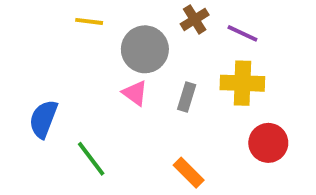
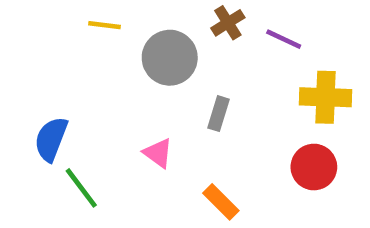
yellow cross: (242, 83) -> (326, 97), moved
pink triangle: (135, 93) -> (158, 153), moved
green line: (91, 159) -> (81, 188), moved

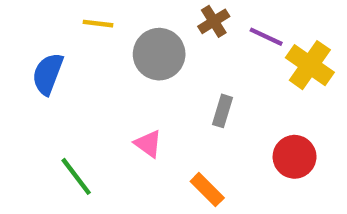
yellow cross: (326, 97) -> (310, 65), moved, turned 33
gray rectangle: (219, 114) -> (222, 111), moved
blue semicircle: (51, 139) -> (48, 74), moved

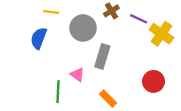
blue semicircle: (48, 74) -> (39, 38), moved
gray rectangle: (222, 111) -> (102, 56), moved, size x1.5
green line: (76, 176) -> (58, 92), moved, turned 40

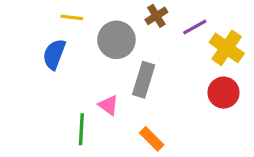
purple line: (139, 19) -> (195, 27), turned -54
red circle: (154, 81) -> (224, 93), moved

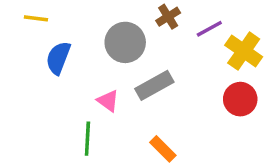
yellow line: (72, 17) -> (36, 18), moved
gray rectangle: (144, 80) -> (154, 85), turned 44
pink triangle: (108, 105) -> (108, 101), moved

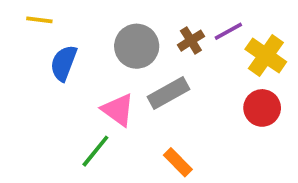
brown cross: (168, 17) -> (191, 41), moved
pink triangle: (108, 101) -> (118, 110), size x1.4
green line: (87, 139) -> (95, 151), turned 36

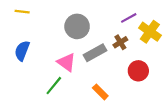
brown cross: (191, 41) -> (120, 42), moved
blue semicircle: (64, 63) -> (22, 51), moved
red circle: (262, 108) -> (138, 71), moved

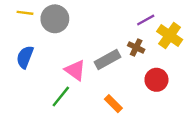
gray circle: (77, 26) -> (55, 19), moved
brown cross: (120, 42) -> (136, 47), turned -32

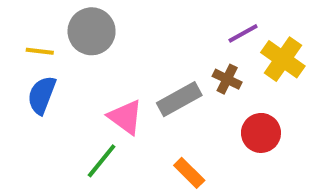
yellow line: (25, 13) -> (40, 51), moved

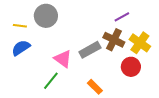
yellow cross: (283, 59) -> (140, 43), moved
brown cross: (227, 79) -> (114, 40), size x1.5
blue semicircle: (42, 95) -> (21, 48), turned 36

